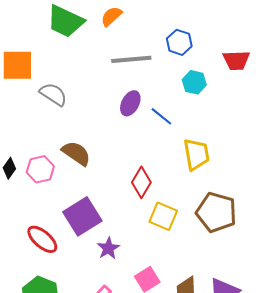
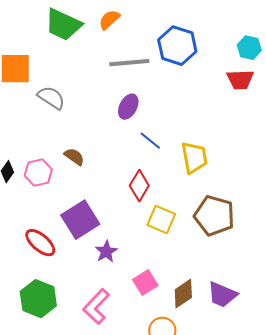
blue hexagon: (179, 42) -> (177, 46), size x1.5
red trapezoid: (236, 60) -> (240, 80), moved
cyan hexagon: (194, 82) -> (249, 48), moved
blue line: (161, 116) -> (150, 141), moved
brown semicircle: (76, 153) -> (74, 157), size x0.7

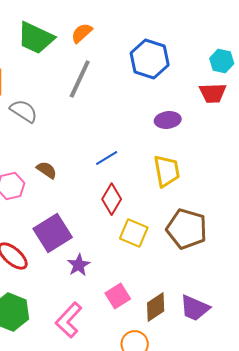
gray line: (129, 63) -> (80, 79), moved, turned -60
purple ellipse: (128, 107) -> (168, 120), moved, turned 55
blue line: (150, 141) -> (107, 158), moved, turned -70

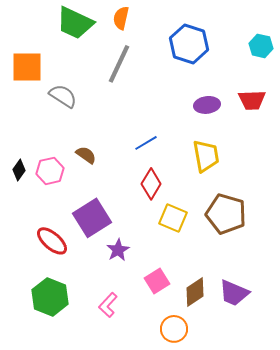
orange semicircle: (82, 33) -> (121, 18), turned -35
red trapezoid: (213, 93) -> (252, 100), moved
pink L-shape: (69, 320) -> (108, 305), size x0.7

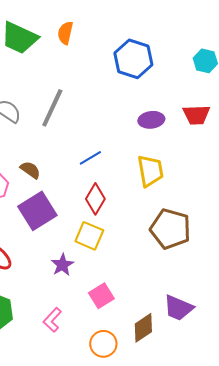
gray line: (119, 64) -> (52, 108), moved
purple square: (92, 218) -> (37, 211), moved
yellow square: (173, 218) -> (89, 236), moved
brown diamond: (195, 292) -> (143, 328), moved
orange circle: (174, 329) -> (103, 344), moved

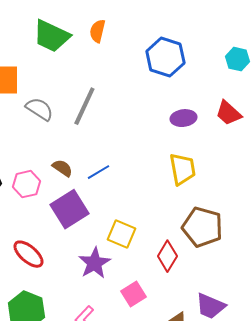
red trapezoid: (196, 115) -> (228, 113), turned 44
blue line: (90, 158) -> (98, 172), moved
red diamond: (95, 199) -> (167, 256), moved
purple star: (62, 265) -> (94, 263), size x1.4

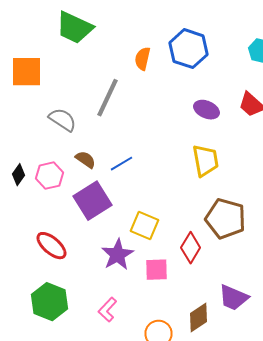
orange semicircle: (97, 31) -> (142, 59), moved
gray semicircle: (39, 109) -> (62, 120), moved
purple ellipse: (183, 118) -> (206, 110), turned 30
pink square: (133, 294) -> (156, 270), moved, turned 30

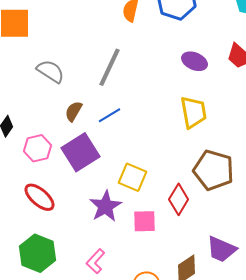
gray line: (108, 98) -> (110, 67), moved
brown semicircle: (86, 160) -> (74, 111), turned -95
pink hexagon: (50, 176) -> (38, 148), moved

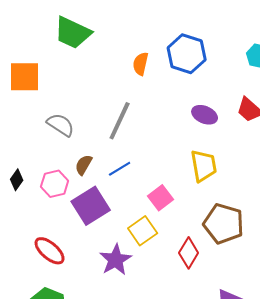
pink hexagon: (38, 148) -> (55, 184), moved
yellow square: (133, 177) -> (143, 231), turned 32
pink square: (145, 221) -> (161, 198), moved, turned -35

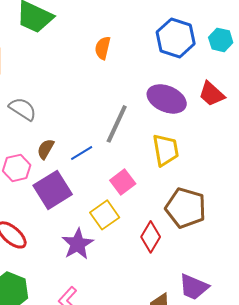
blue hexagon: (187, 54) -> (176, 38), moved
purple ellipse: (205, 115) -> (167, 99), size x1.5
gray line: (120, 121) -> (117, 124), moved

